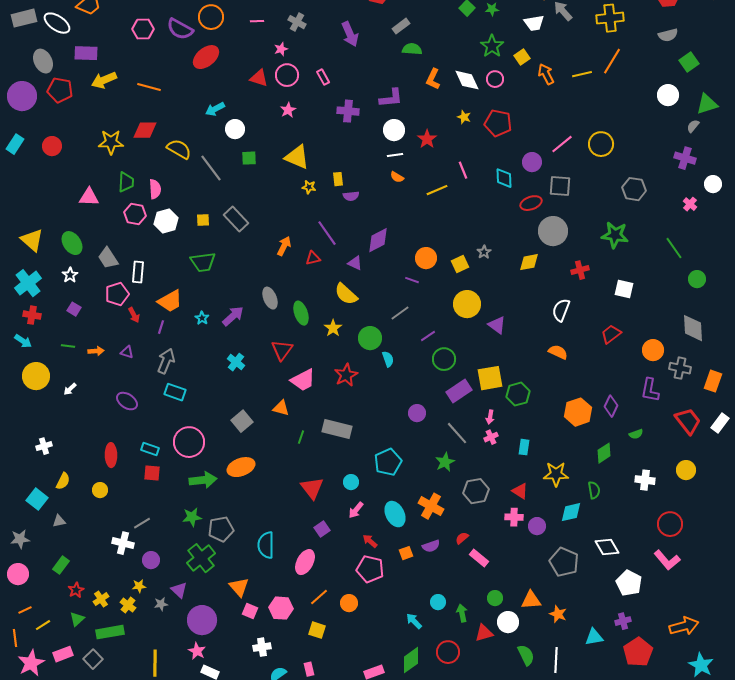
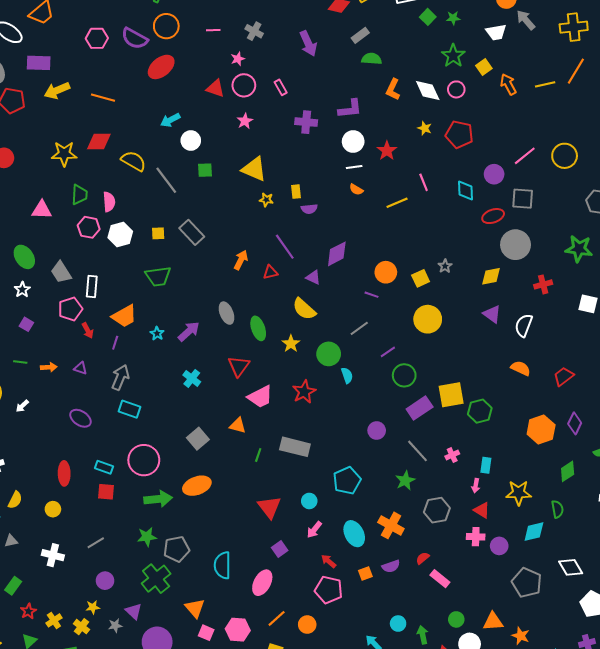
purple triangle: (497, 325) -> (492, 314), moved
red trapezoid: (611, 334) -> (564, 376), moved
pink arrow: (490, 417) -> (476, 486), moved
white cross: (123, 543) -> (53, 555), moved

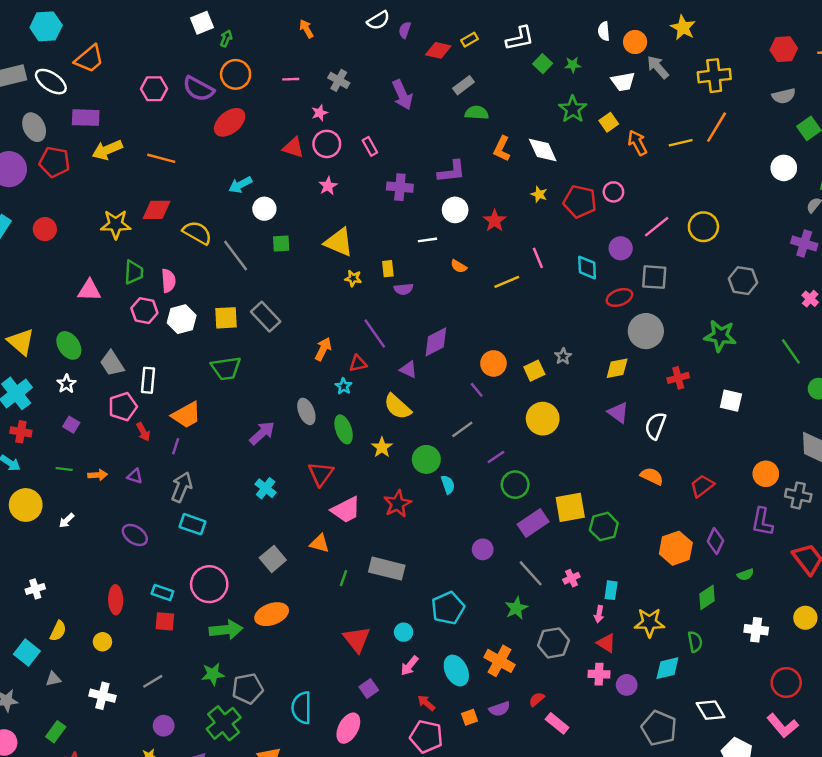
pink circle: (456, 89) -> (613, 192), moved
white line: (354, 167) -> (428, 240), moved
yellow square: (158, 233) -> (226, 318), size x1.5
purple line: (372, 295) -> (477, 390), turned 32
cyan star: (157, 333) -> (344, 386), moved

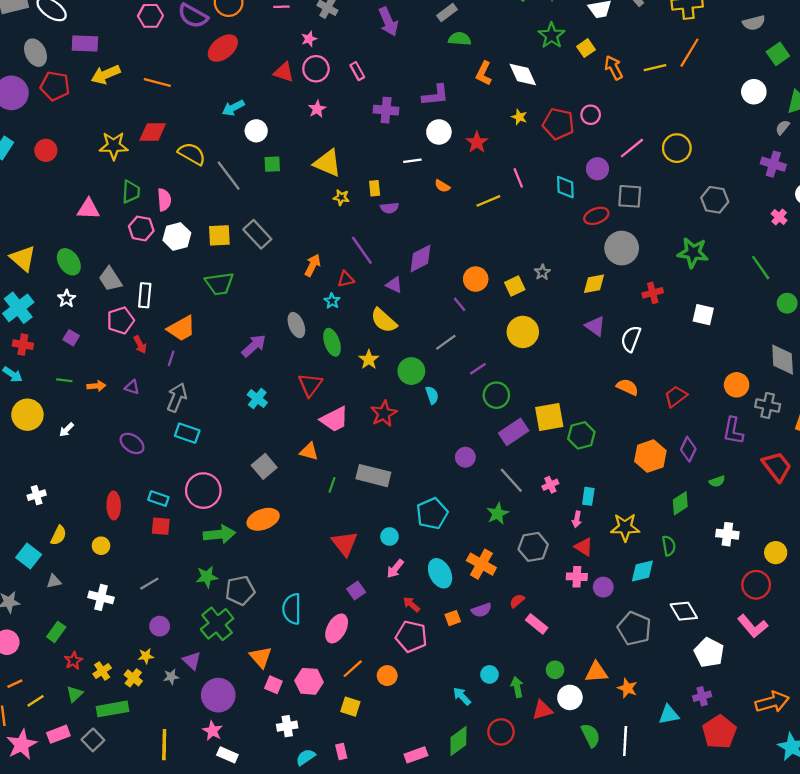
yellow circle: (805, 618) -> (776, 553), moved

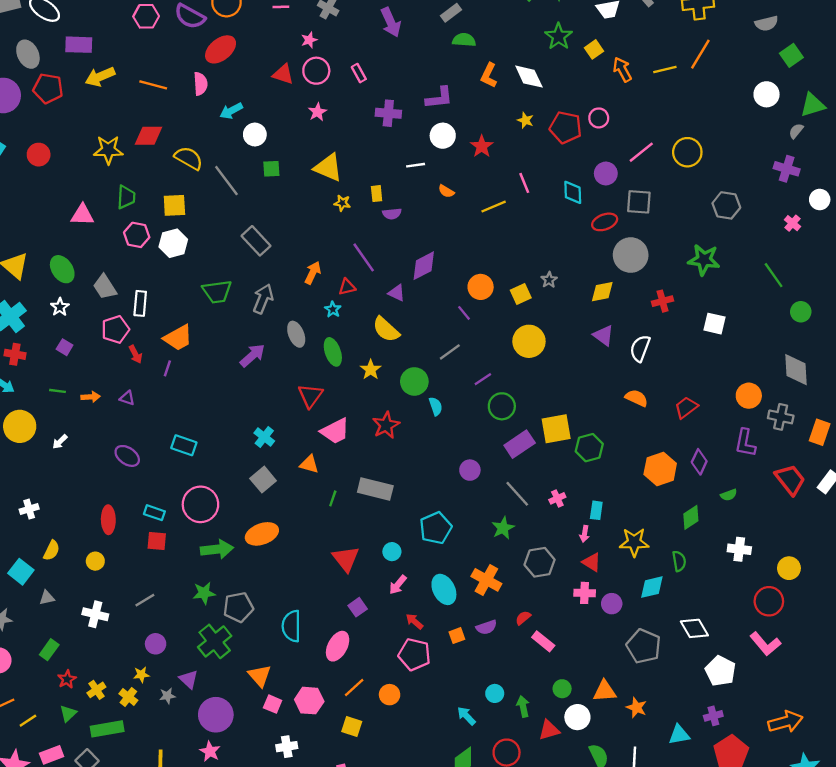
pink semicircle: (164, 200) -> (200, 84), moved
yellow square: (219, 235) -> (174, 205), moved
gray arrow: (177, 397) -> (263, 299), moved
cyan cross: (257, 399) -> (264, 437), moved

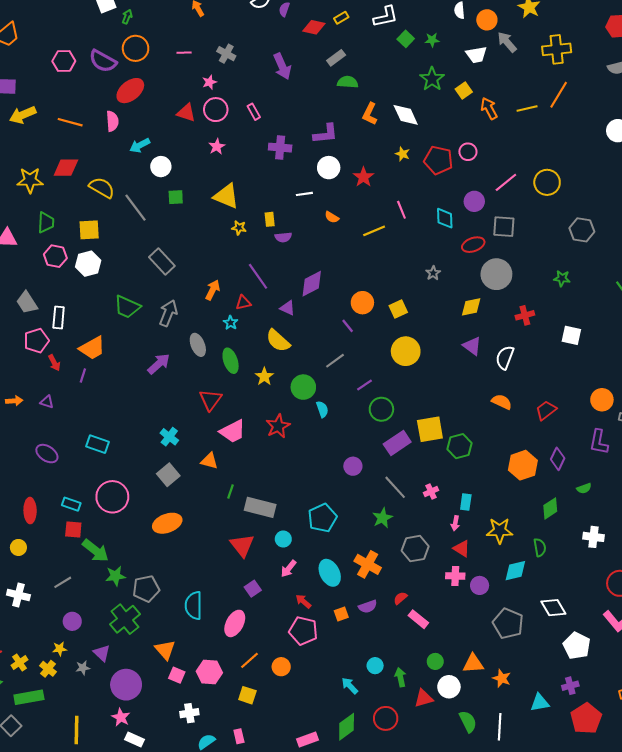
green star: (704, 260) -> (562, 278), size x0.6
gray star: (549, 280) -> (433, 273), moved
green trapezoid: (217, 292) -> (127, 307), turned 32
gray rectangle: (375, 489) -> (260, 507), moved
green arrow: (217, 549) -> (95, 551), moved, turned 44

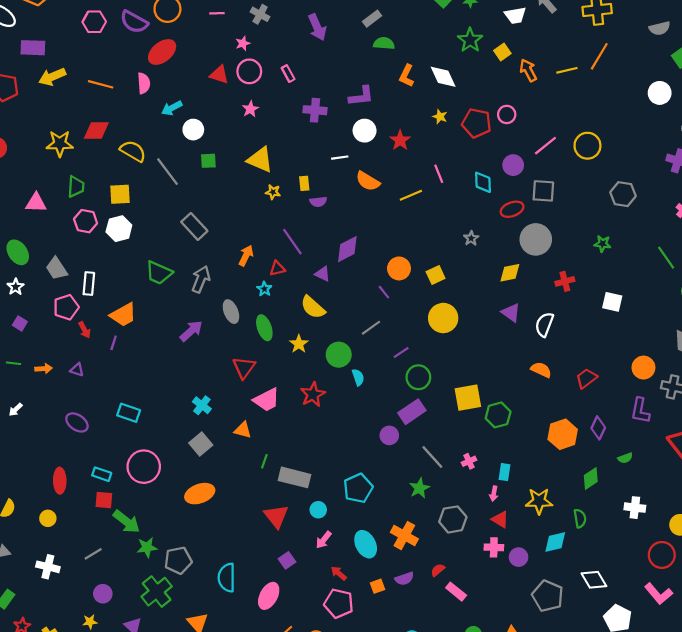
orange semicircle: (332, 217) -> (368, 181), size x1.6
purple rectangle: (397, 443) -> (412, 412), moved

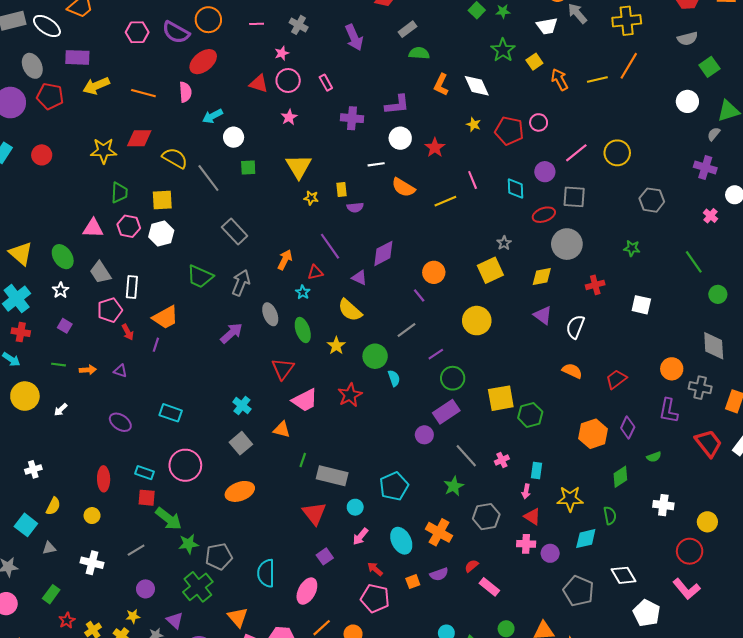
yellow triangle: (260, 160) -> (299, 166), turned 36
pink triangle: (36, 203) -> (93, 228), moved
yellow square: (436, 275) -> (490, 270), moved, size x1.4

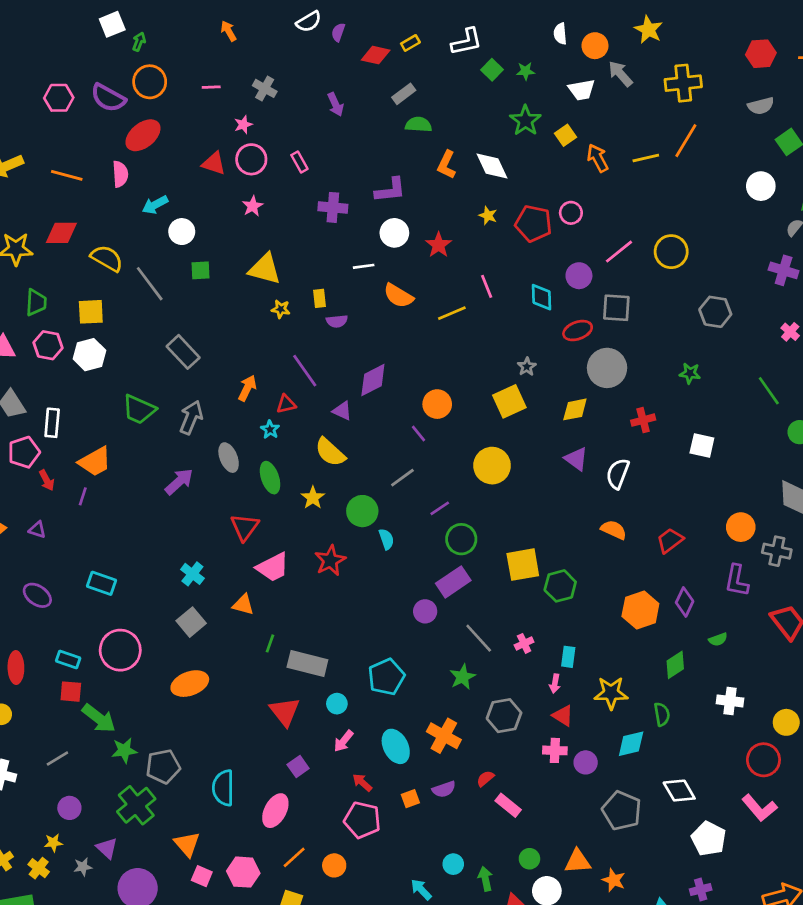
purple arrow: (354, 38) -> (336, 105), size x0.7
yellow triangle: (299, 166) -> (265, 269), turned -44

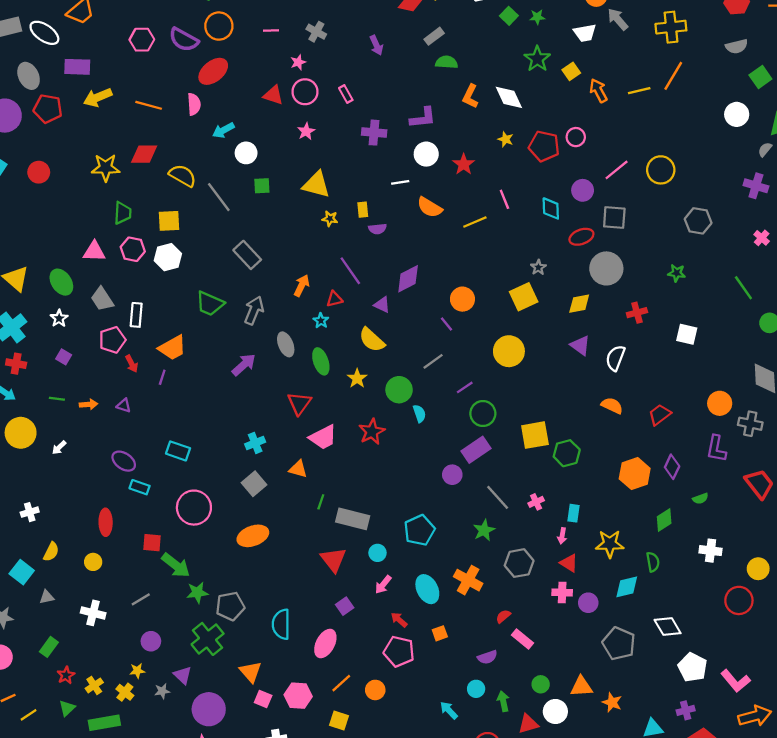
cyan cross: (192, 574) -> (255, 443), turned 30
cyan rectangle: (68, 659) -> (140, 487), moved
purple semicircle: (444, 789) -> (487, 657), moved
pink L-shape: (759, 808) -> (736, 681), moved

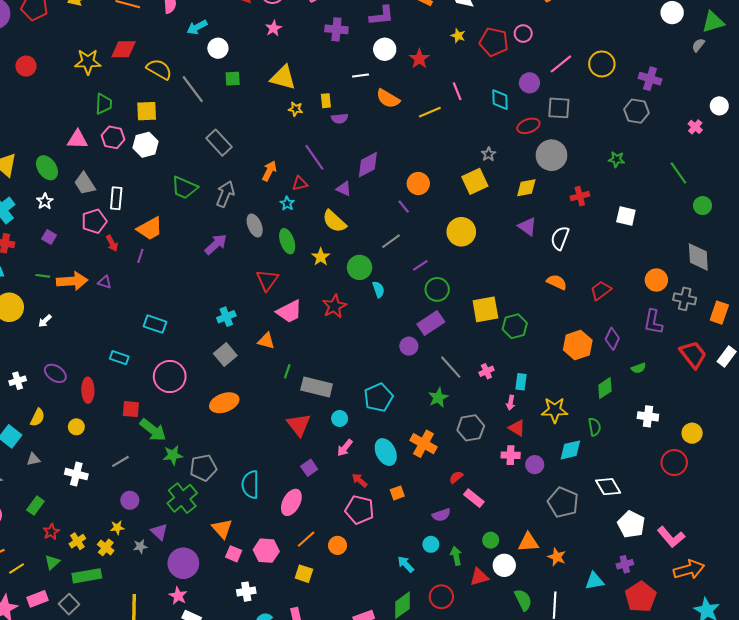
purple cross: (756, 186) -> (650, 79), moved
orange arrow: (89, 404) -> (72, 281), size x1.8
purple ellipse: (124, 461) -> (55, 373), moved

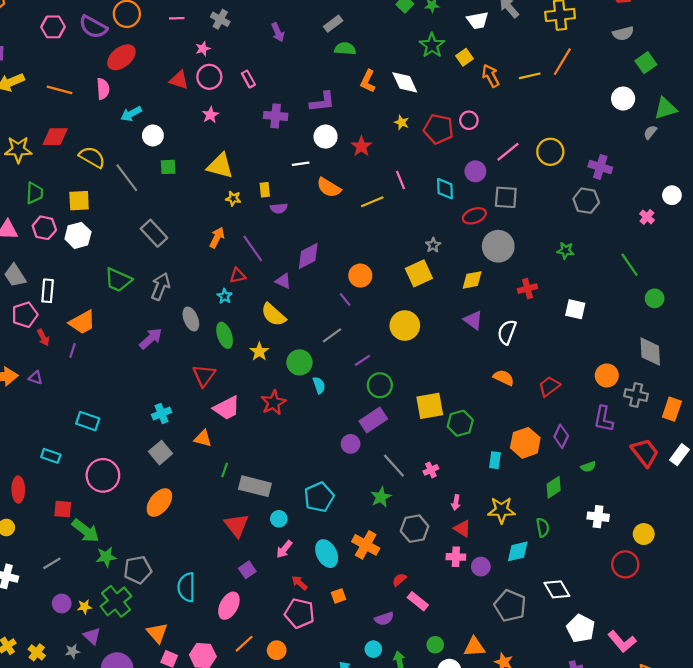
orange arrow: (269, 171) -> (217, 238), moved
cyan rectangle: (521, 382) -> (495, 460), moved
orange ellipse: (224, 403) -> (159, 503), turned -32
yellow star: (117, 528) -> (84, 607), moved

